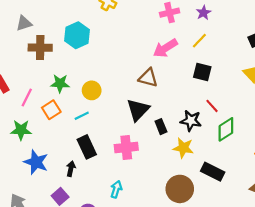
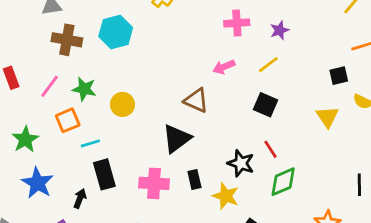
pink arrow: (165, 48) -> (224, 67), size x0.7
pink line: (27, 98) -> (50, 86), moved
cyan line: (82, 116) -> (90, 143), moved
black rectangle: (161, 127) -> (194, 179), moved
green star: (21, 130) -> (25, 139), turned 30

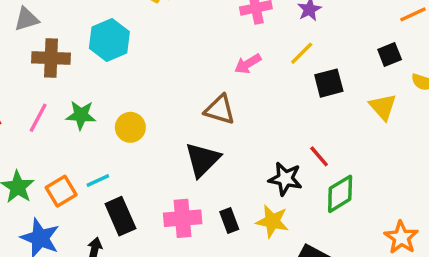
black square: (265, 105) -> (329, 83), moved, turned -30
orange square: (68, 120) -> (61, 191), moved
black rectangle: (194, 179) -> (229, 220), moved

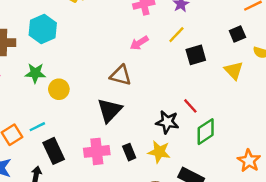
green star: (81, 115) -> (35, 73), moved

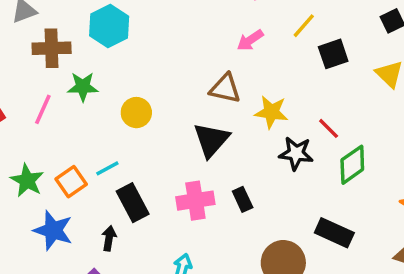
green star: (35, 73) -> (83, 87), moved
yellow star: (159, 152) -> (271, 112), moved

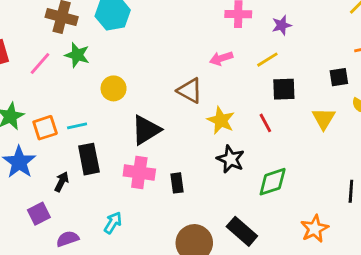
red line: (329, 128) -> (265, 123), moved
black triangle: (211, 140) -> (146, 130), moved

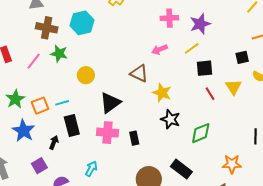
purple star: (282, 25) -> (200, 24), size x1.5
red line: (265, 123) -> (210, 94), moved
orange star: (314, 229) -> (232, 164), turned 30

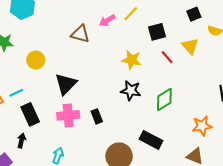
yellow line: (192, 48) -> (131, 14), moved
brown triangle: (139, 73) -> (80, 34), moved
yellow star: (162, 93) -> (132, 60), moved
black arrow: (54, 142) -> (21, 141), moved

